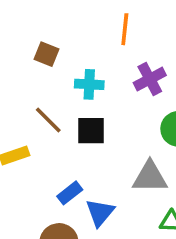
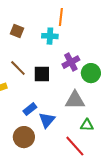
purple cross: (150, 79) -> (71, 62), moved
cyan cross: (89, 84) -> (50, 36), moved

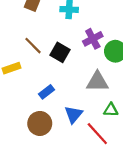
black square: (42, 74) -> (60, 52), turned 30
blue triangle: (47, 120) -> (74, 114), moved

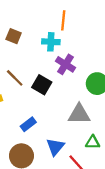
purple cross: (93, 39) -> (66, 64), moved, turned -30

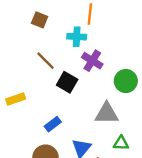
brown square: (14, 36) -> (40, 20), moved
brown line: (15, 78) -> (46, 61), moved

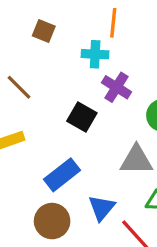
brown line: (46, 61) -> (19, 87), moved
blue rectangle: (53, 124) -> (62, 175), size x1.5

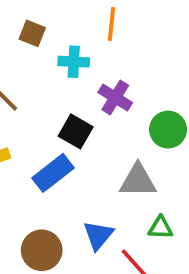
cyan cross: (95, 54) -> (74, 62), moved
blue rectangle: (62, 175) -> (53, 173), moved

